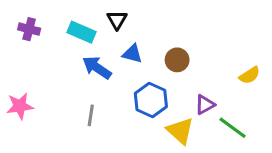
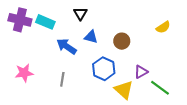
purple cross: (29, 29) -> (20, 20), size x1.5
cyan rectangle: (81, 32) -> (45, 22), moved
yellow semicircle: (250, 75) -> (163, 27), moved
pink star: (20, 106) -> (24, 73), moved

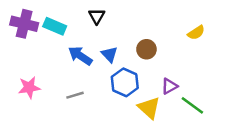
blue triangle: (91, 37) -> (109, 54), moved, turned 32
gray line: (62, 79) -> (75, 95), turned 64

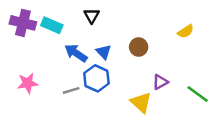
blue hexagon: (125, 82) -> (96, 78), moved
green line: (192, 105) -> (198, 94), moved

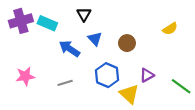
purple cross: (23, 23) -> (21, 21), turned -30
blue triangle: (104, 52) -> (95, 39), moved
blue hexagon: (96, 78) -> (107, 75), moved

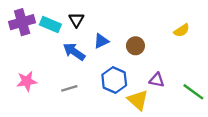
black triangle: (84, 14) -> (76, 20), moved
blue triangle: (95, 39) -> (101, 41), turned 48
purple triangle: (147, 75) -> (157, 80), turned 40

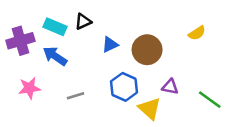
black triangle: (76, 20) -> (83, 22), turned 35
purple cross: (22, 22) -> (20, 41), moved
brown circle: (135, 46) -> (147, 50), size x1.5
blue arrow: (74, 52) -> (55, 56), moved

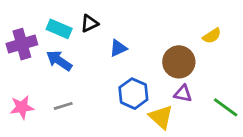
brown circle: (147, 50) -> (179, 62), moved
pink star: (29, 88) -> (22, 107), moved
gray line: (75, 96) -> (63, 106), moved

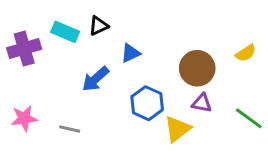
yellow semicircle: (212, 36) -> (246, 53), moved
blue arrow: (59, 61) -> (96, 79), moved, turned -76
gray line: (63, 106) -> (70, 129), moved, turned 30
yellow triangle: (161, 117) -> (177, 129), turned 40

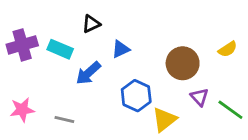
cyan rectangle: (65, 32) -> (60, 49), moved
purple triangle: (202, 103) -> (199, 97), moved, turned 36

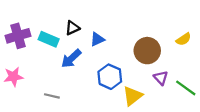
black triangle: (91, 24) -> (72, 28), moved
pink star: (22, 110) -> (13, 77), moved

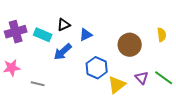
yellow semicircle: (183, 39) -> (162, 35), turned -64
purple triangle: (161, 78) -> (142, 78), moved
gray line: (52, 96) -> (38, 84), moved

